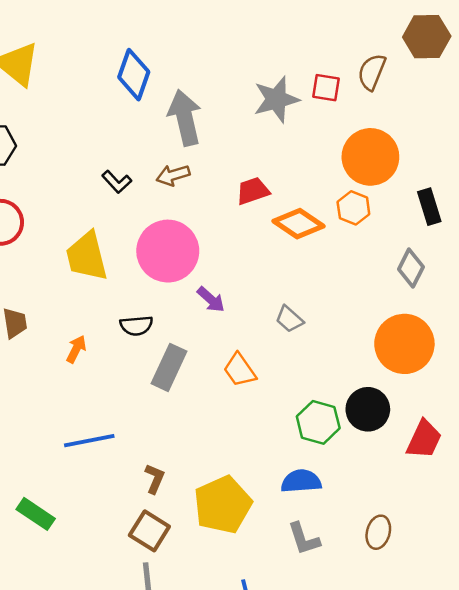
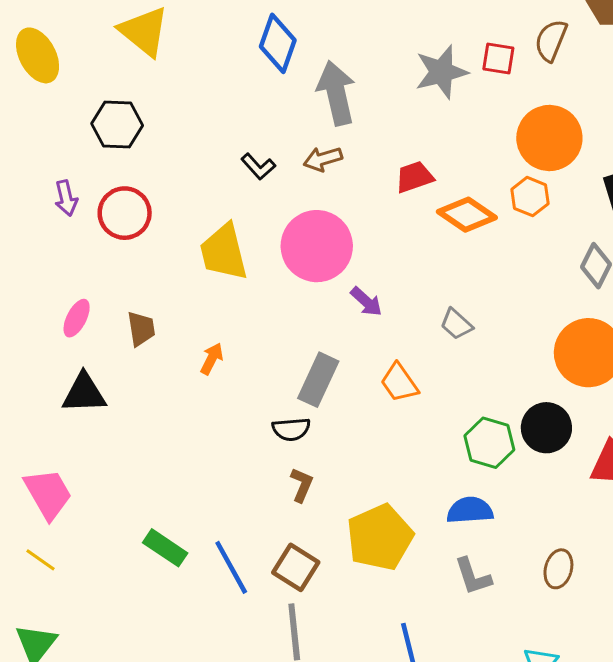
black semicircle: (136, 326) -> (291, 429), moved
blue line: (89, 441) -> (231, 567), moved, turned 72
brown L-shape: (155, 479) -> (302, 485), moved

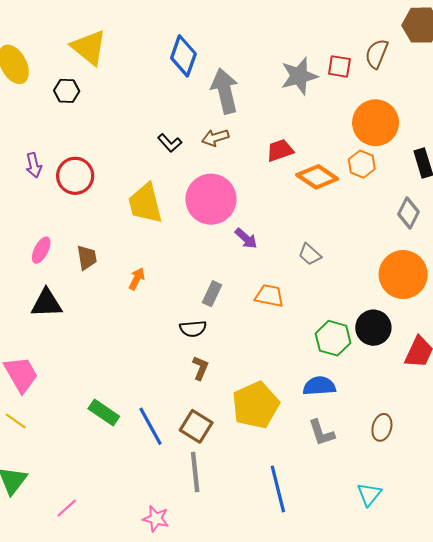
black hexagon: (117, 124) -> (67, 91), moved, size x0.7
gray rectangle: (318, 380) -> (212, 294), size x0.7
orange trapezoid: (399, 383) -> (269, 296), turned 136

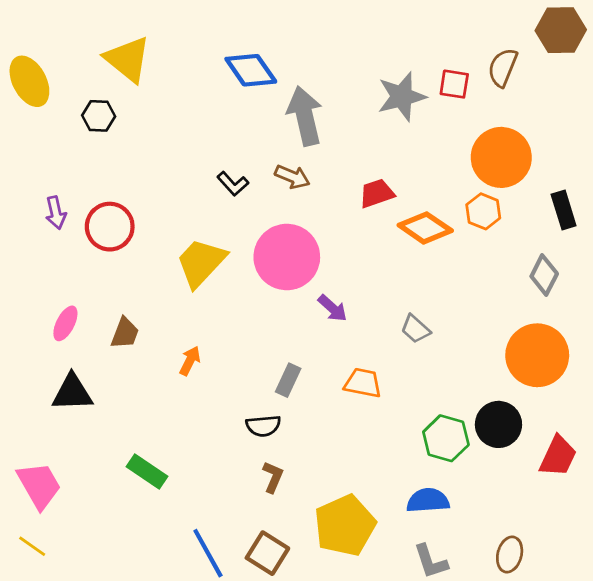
blue diamond: (183, 56) -> (251, 70), turned -54
brown arrow: (215, 138) -> (292, 177), turned -140
yellow trapezoid: (145, 203) -> (201, 263), turned 57
brown trapezoid: (87, 258) -> (125, 333), turned 30
green rectangle: (104, 413) -> (147, 471), moved

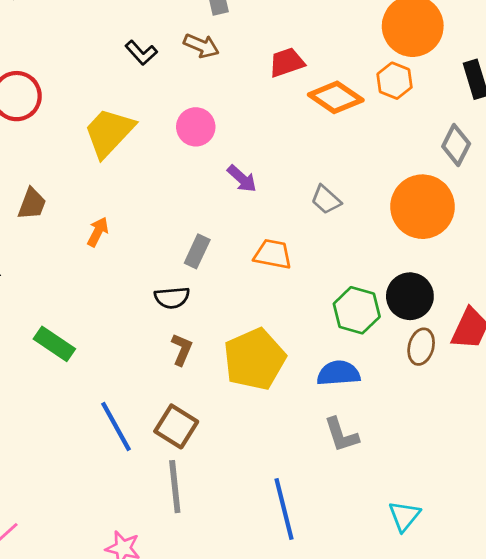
pink circle: (287, 257) -> (196, 127), size x0.6
orange circle: (537, 355) -> (423, 207), moved
yellow pentagon: (345, 525) -> (255, 359), moved
brown ellipse: (510, 554) -> (421, 347), moved

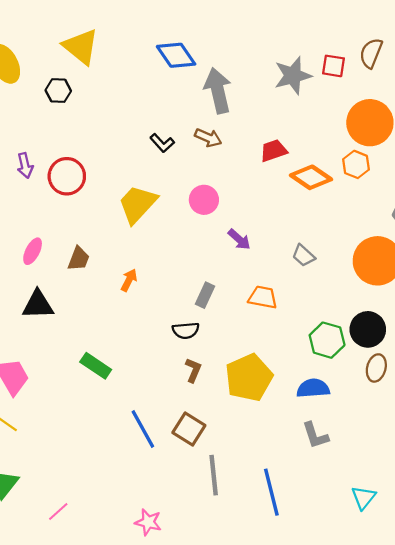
gray line: (175, 487) -> (214, 475), moved

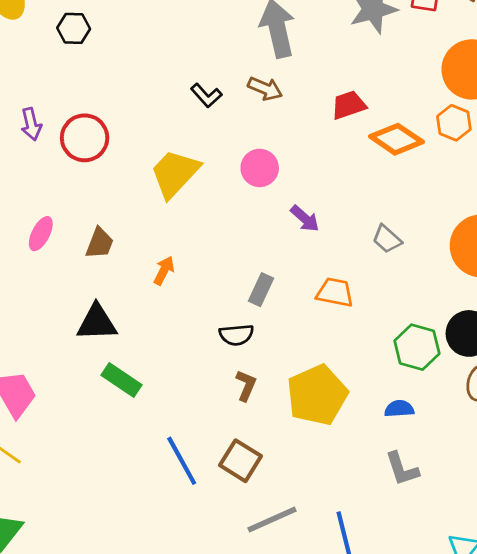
black triangle: (38, 305) -> (97, 323), moved
blue semicircle: (313, 388) -> (399, 409), size x0.7
gray line: (214, 475) -> (272, 520), turned 72

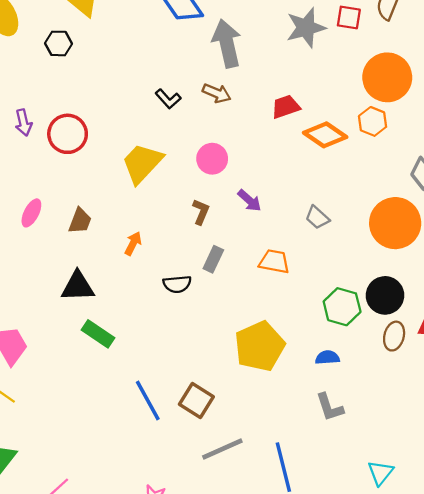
black semicircle: (236, 335) -> (177, 284), moved
brown L-shape: (246, 385) -> (201, 212), moved

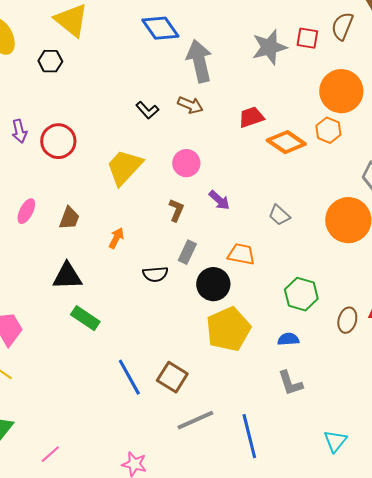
black circle: (385, 295) -> (213, 284), moved

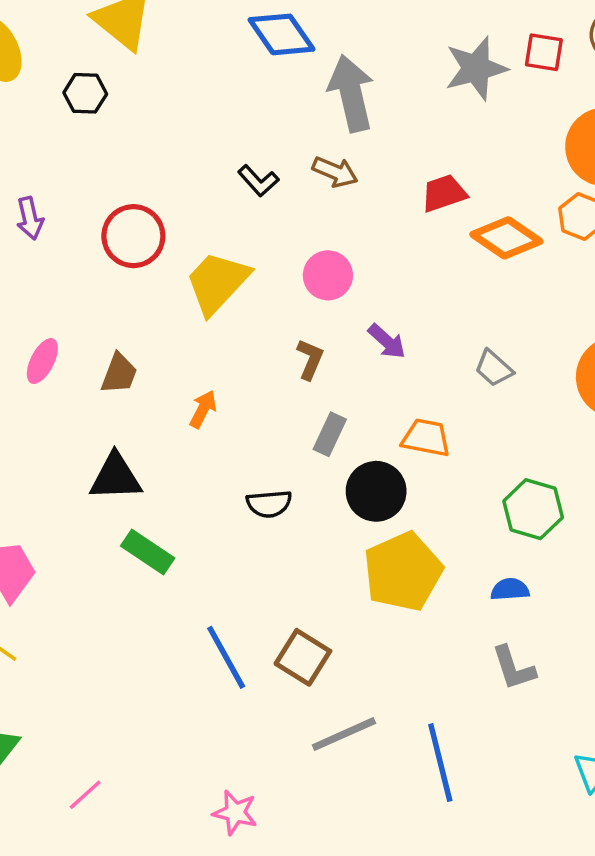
red circle: (58, 141) -> (133, 236), moved
black semicircle: (155, 274) -> (269, 504), moved

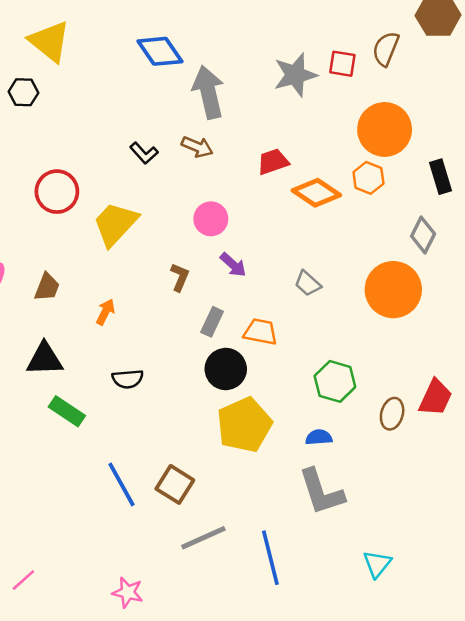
pink circle: (328, 275) -> (211, 219), moved
gray rectangle: (330, 434) -> (212, 322), moved
black semicircle: (269, 504) -> (128, 379), moved
gray L-shape: (514, 668) -> (321, 492), size x1.5

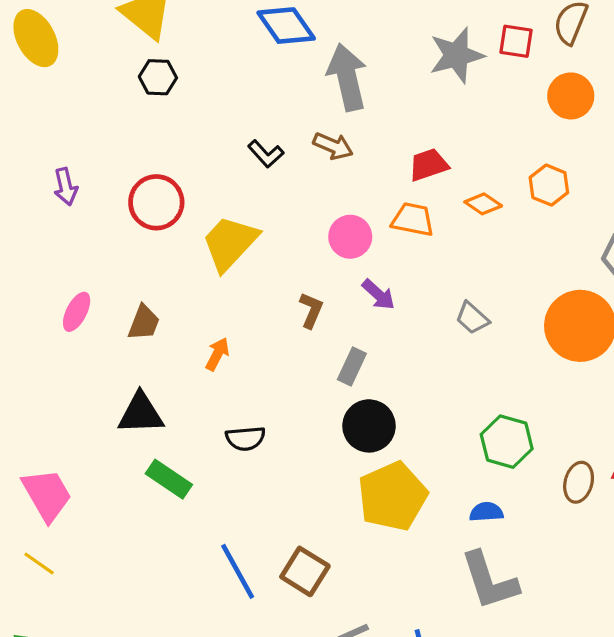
black hexagon: (23, 92) -> (158, 77), moved
orange circle: (385, 129) -> (571, 96), moved, size x0.7
orange diamond: (316, 193) -> (483, 204), size x0.6
orange trapezoid: (260, 332) -> (413, 220), moved

